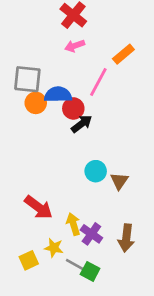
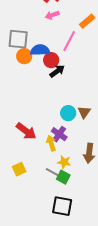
cyan circle: (96, 171) -> (68, 113), moved
purple cross: (91, 234) -> (59, 134), moved
yellow star: (54, 248) -> (64, 162), moved

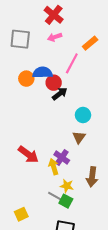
gray square: (18, 39) -> (20, 39), moved
brown triangle: (84, 112) -> (79, 137), moved
cyan circle: (68, 113) -> (83, 115), moved
yellow square: (19, 169) -> (21, 214), moved

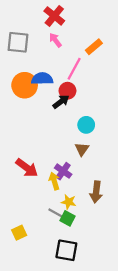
pink arrow: (55, 37) -> (55, 40), turned 72
orange circle: (26, 79) -> (25, 85), size x1.5
red circle: (54, 83) -> (67, 91), moved

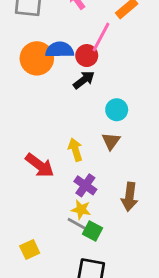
red circle: (67, 91) -> (87, 56), moved
purple cross: (63, 171) -> (85, 185), moved
yellow arrow: (54, 181) -> (75, 150), moved
yellow star: (69, 202) -> (81, 210), moved

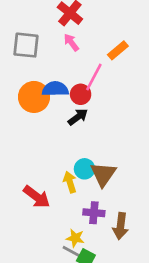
cyan circle: (117, 110) -> (85, 169), moved
brown triangle: (111, 141) -> (103, 174), size x1.5
purple cross: (85, 185) -> (94, 213), moved, turned -30

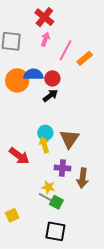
pink arrow: (71, 42) -> (45, 39), turned 56
orange rectangle: (118, 50) -> (85, 58), moved
pink line: (94, 77) -> (65, 50), moved
cyan circle: (85, 169) -> (45, 133), moved

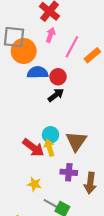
orange circle: (17, 80) -> (24, 51), moved
red arrow: (19, 156) -> (33, 148), moved
yellow star: (48, 187) -> (34, 184), moved

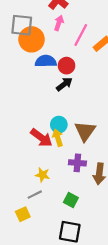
gray line: (51, 203) -> (35, 195), moved, turned -56

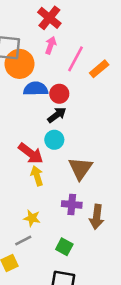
cyan circle: (59, 125) -> (54, 140), moved
red arrow: (41, 138) -> (31, 153), moved
yellow arrow: (58, 138) -> (37, 176), moved

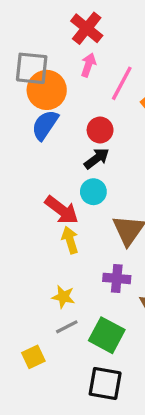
blue semicircle: (36, 89) -> (45, 125), moved, turned -55
gray line: (23, 241) -> (67, 327), moved
green square: (64, 247) -> (107, 335), size x1.5

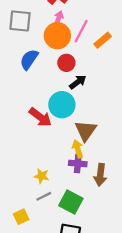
orange circle: (47, 90) -> (57, 36), moved
black arrow: (97, 158) -> (78, 82), moved
cyan circle: (93, 192) -> (62, 105), size x1.5
yellow arrow: (70, 240) -> (78, 149), moved

